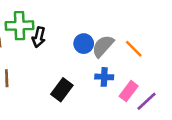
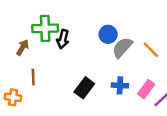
blue circle: (84, 44) -> (108, 34), moved
blue cross: (104, 77) -> (120, 85), moved

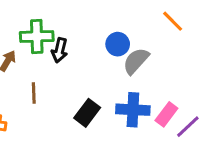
orange line: (151, 50) -> (173, 21), moved
brown line: (33, 77) -> (34, 93), moved
blue cross: (120, 85) -> (133, 110), size x1.5

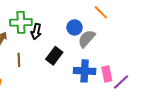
orange line: (173, 21) -> (101, 12), moved
black rectangle: (87, 113) -> (54, 56), moved
pink rectangle: (166, 114) -> (107, 74), turned -49

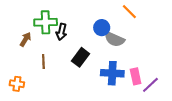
gray semicircle: (87, 39) -> (114, 39), turned -108

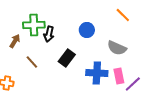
orange line: (129, 12) -> (123, 15), moved
gray semicircle: (114, 39) -> (117, 48), moved
brown line: (43, 62) -> (32, 62), turned -40

